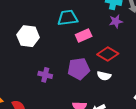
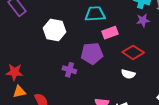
purple pentagon: (79, 69) -> (92, 53), moved

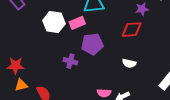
pink rectangle: (110, 33) -> (77, 23), moved
red diamond: (133, 52) -> (132, 30), moved, turned -35

